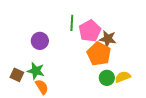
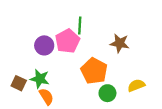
pink pentagon: (90, 31) -> (67, 41), moved
orange pentagon: (99, 54) -> (94, 71), moved
green circle: (107, 78) -> (107, 93), moved

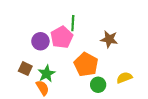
green star: (40, 79) -> (47, 74), moved, turned 30
brown square: (19, 83) -> (25, 69), moved

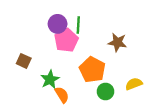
purple circle: (40, 41) -> (58, 24), moved
brown square: (25, 69) -> (24, 61), moved
orange semicircle: (42, 88) -> (62, 95), moved

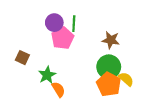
orange pentagon: (92, 70) -> (109, 84), moved
yellow semicircle: (134, 84) -> (126, 79), turned 63
green circle: (105, 91) -> (109, 67), moved, size x1.5

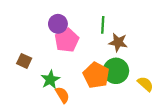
green line: (74, 24) -> (103, 25), moved
yellow semicircle: (126, 79) -> (145, 84), moved
orange pentagon: (109, 84) -> (96, 75), moved

